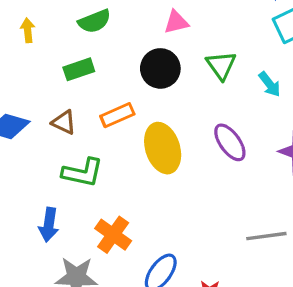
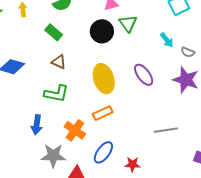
green triangle: (221, 65) -> (128, 23), moved
green rectangle: (79, 69) -> (54, 32), turned 60
orange rectangle: (117, 115) -> (103, 113), moved
brown triangle: (64, 122) -> (59, 62), moved

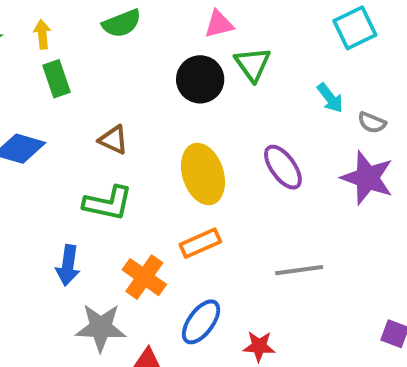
green rectangle: (54, 32) -> (57, 79), moved, turned 30
gray line: (166, 130) -> (299, 270), moved

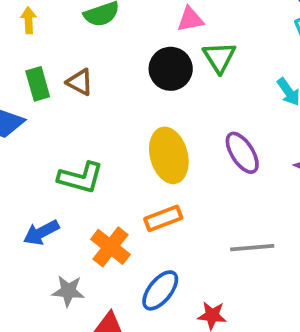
green rectangle: (57, 79) -> (38, 84), moved
brown triangle: (113, 140) -> (80, 82), moved
blue arrow: (68, 265) -> (41, 233), turned 51
gray star: (101, 328) -> (68, 291), size x0.7

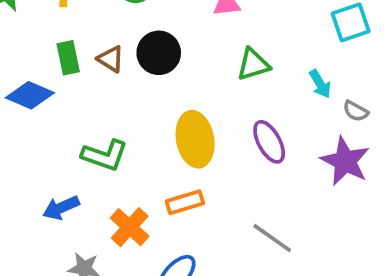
green triangle: (219, 57) -> (253, 64), moved, turned 42
black circle: (171, 69) -> (159, 53), moved
gray line: (252, 248) -> (272, 238), turned 36

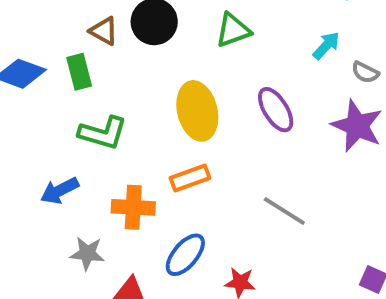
green rectangle: (68, 58) -> (79, 72), moved
green triangle: (253, 64) -> (233, 30), moved
cyan arrow: (320, 84) -> (326, 46), turned -104
orange cross: (130, 227) -> (133, 207), turned -36

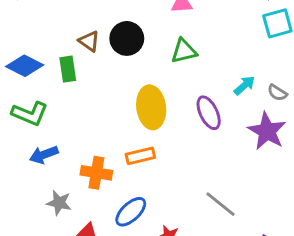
cyan arrow: (326, 46) -> (244, 85), moved
green L-shape: (103, 133) -> (30, 114), moved
gray line: (284, 211) -> (221, 204), moved

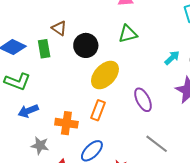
black circle: (127, 38) -> (86, 45), moved
yellow ellipse: (151, 107) -> (105, 75), turned 52
purple ellipse: (209, 113) -> (143, 100), moved
orange rectangle: (140, 156) -> (98, 110), turned -54

